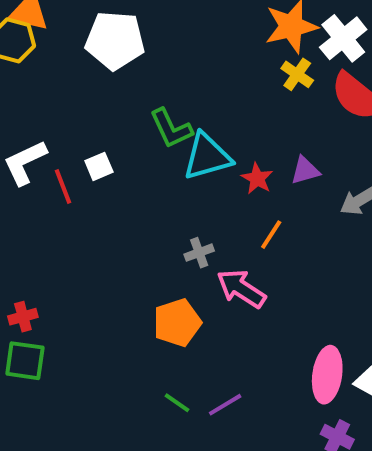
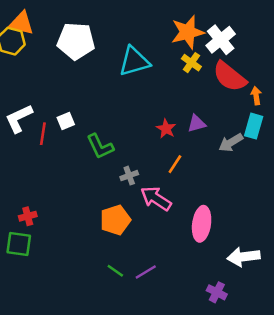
green L-shape: (171, 128) -> (100, 146), moved
cyan triangle: (207, 156) -> (134, 61), moved
red line: (63, 187) -> (43, 134), turned 30
red cross: (23, 317) -> (28, 216), moved
pink ellipse: (327, 375) -> (202, 224), moved

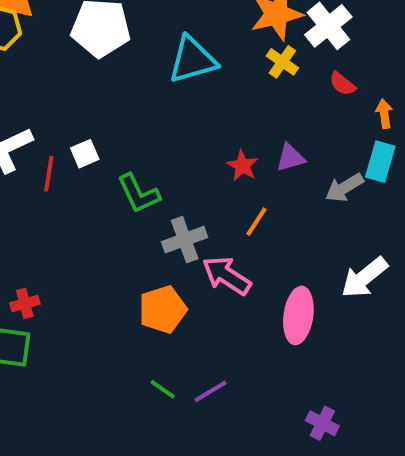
red semicircle: (229, 77) -> (342, 84), size x0.5
gray cross: (129, 176) -> (185, 240), size x1.5
white arrow: (243, 257) -> (364, 278), moved, turned -32

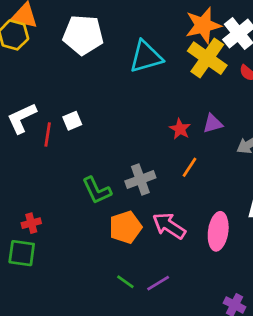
yellow cross: (282, 62) -> (207, 58), size x1.8
green L-shape: (139, 194) -> (97, 190), moved
pink arrow: (227, 276) -> (169, 226), moved

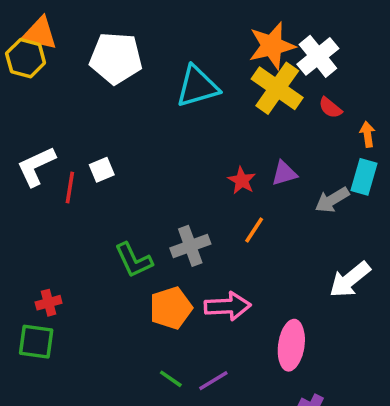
pink arrow: (169, 226) -> (228, 306), turned 144
pink ellipse: (218, 231) -> (291, 345), moved

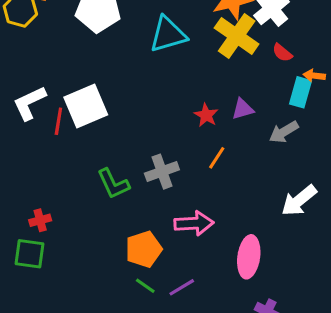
orange arrow: (368, 134) -> (314, 76), turned -75
white square: (102, 170) -> (86, 106), size x2.0
cyan rectangle: (364, 177) -> (301, 92), moved
orange pentagon: (171, 308) -> (144, 249), moved

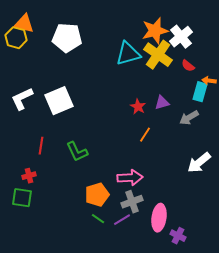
cyan triangle: (168, 34) -> (128, 54), moved
red line: (58, 121) -> (41, 146), moved
gray cross: (162, 172) -> (132, 202), moved
pink ellipse: (249, 257) -> (159, 218), moved

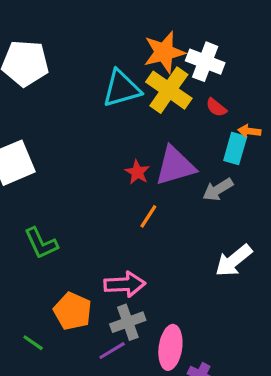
white cross: (181, 37) -> (205, 62), turned -30
purple triangle: (162, 103) -> (175, 166), size x1.8
orange pentagon: (97, 195) -> (73, 311), turned -30
green line: (98, 219) -> (33, 343), moved

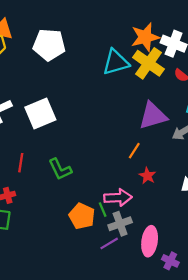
red star: (137, 172) -> (147, 176), moved
green line: (33, 343) -> (103, 210), moved, turned 32

